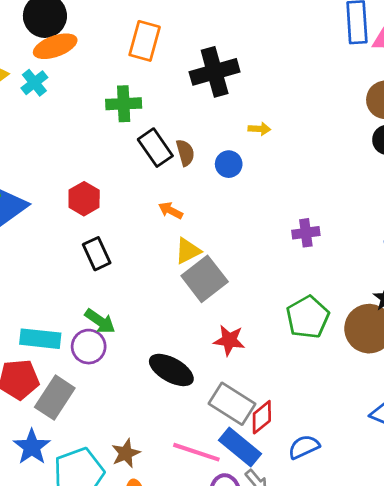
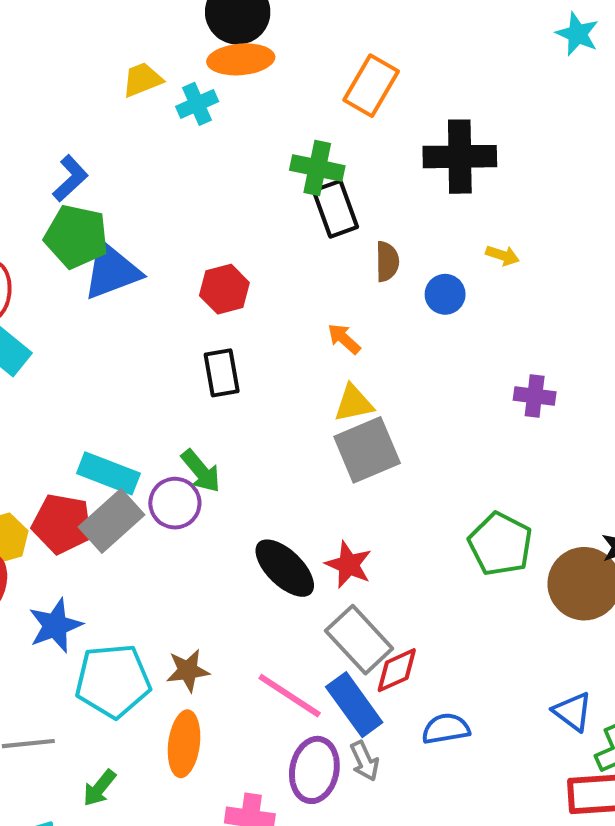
black rectangle: (155, 148) -> (335, 209), moved
purple cross: (306, 233) -> (535, 396), moved
green pentagon: (308, 317) -> (500, 544), turned -30
red star: (229, 340) -> (349, 565), moved
gray rectangle: (55, 398) -> (112, 521), moved

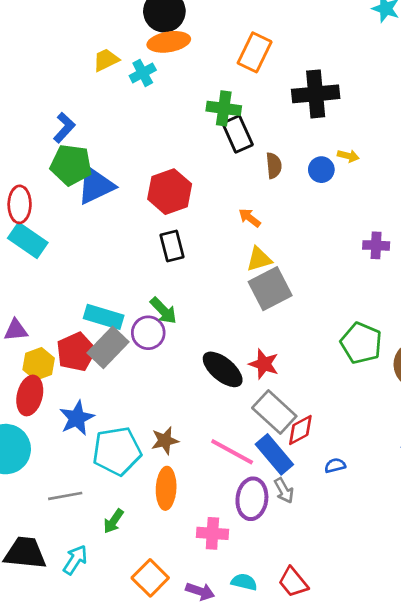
red hexagon: (224, 289) -> (170, 192), size x1.4
blue circle: (445, 294) -> (321, 170), moved
red pentagon: (62, 524) -> (76, 352), turned -30
blue semicircle: (446, 729) -> (335, 465), size x0.7

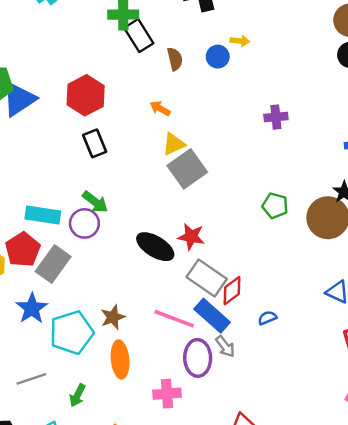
green pentagon: (361, 343) -> (275, 206), size x0.7
gray rectangle: (108, 347) -> (53, 264), moved

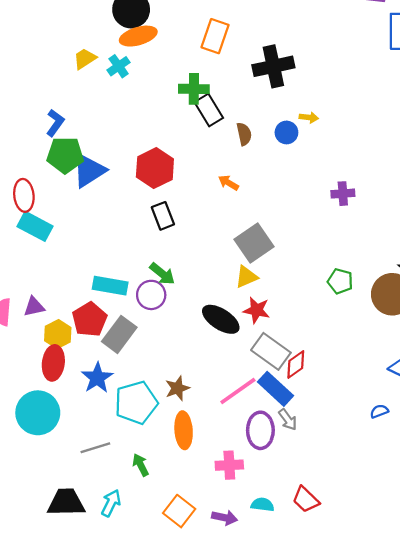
yellow triangle: (174, 144) -> (246, 277), moved
blue semicircle: (267, 318) -> (379, 411), moved
pink line: (174, 319) -> (238, 391), turned -57
green arrow: (77, 395) -> (141, 465), turned 125

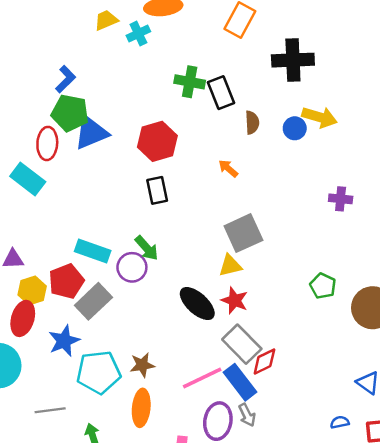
green cross: (194, 89) -> (190, 82), moved
yellow arrow: (309, 117) -> (320, 117), size x1.8
red ellipse: (24, 195) -> (47, 143), moved

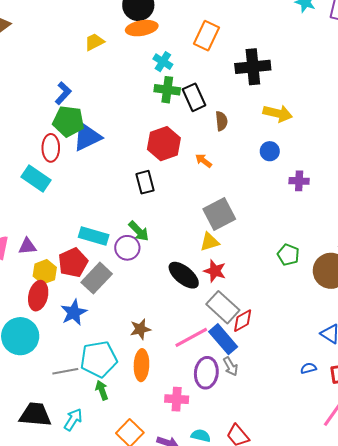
cyan cross: (138, 34) -> (163, 62), moved, turned -30
blue circle: (295, 128) -> (270, 151), moved
red hexagon: (157, 141) -> (164, 144), moved
cyan pentagon: (99, 372) -> (99, 359), moved

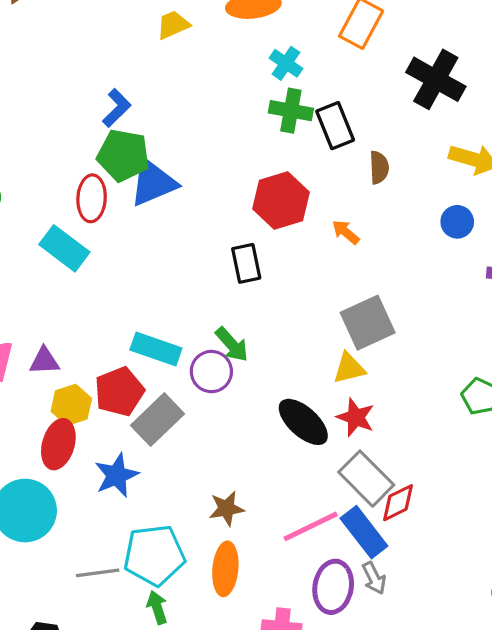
black cross: (253, 67) -> (436, 79), turned 32

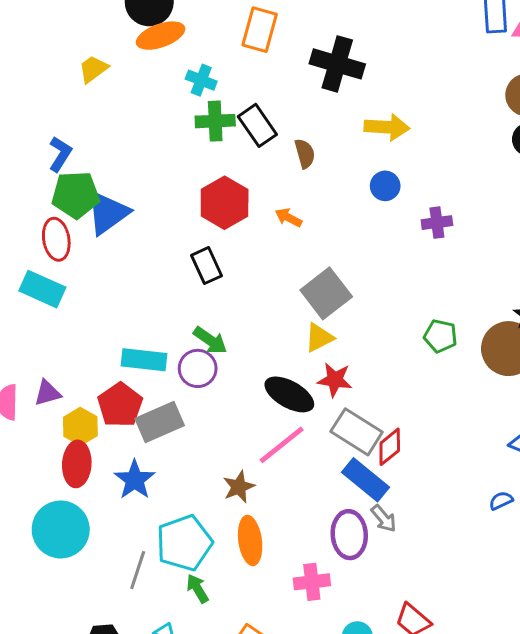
gray rectangle: (158, 420) -> (160, 422), turned 33
pink line: (311, 526) -> (282, 445), moved
gray line: (98, 573) -> (138, 570), turned -51

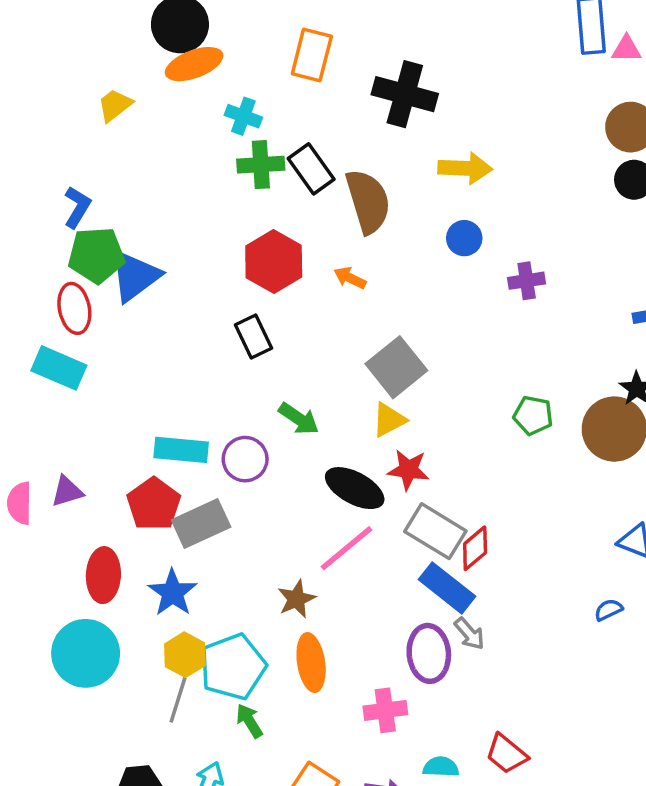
brown semicircle: (305, 154) -> (368, 201), size x1.8
green arrow: (210, 340) -> (299, 419), moved
yellow hexagon: (80, 426) -> (185, 655), moved

